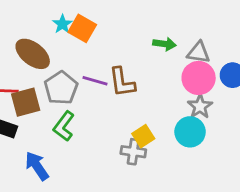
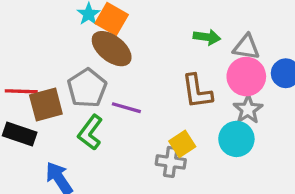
brown ellipse: (33, 54) -> (112, 49), moved
purple line: (95, 81) -> (126, 108), moved
brown L-shape: (122, 82) -> (197, 91), moved

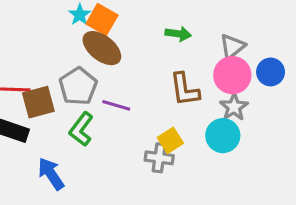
green arrow: (207, 37) -> (178, 34), moved
gray triangle: (246, 47) -> (232, 47), turned -48

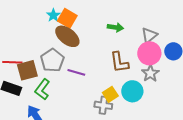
green L-shape: (81, 129) -> (42, 89), moved
cyan circle: (223, 136) -> (132, 91), moved

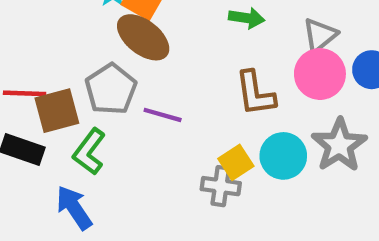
gray star: (150, 73) -> (339, 145), moved, size x1.4

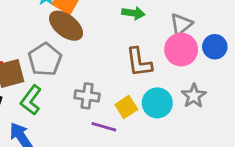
purple line: (163, 115) -> (104, 127), moved
gray star: (339, 145) -> (194, 96), size x0.7
gray cross: (221, 186) -> (87, 96), moved

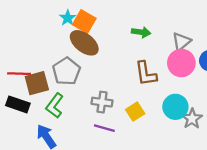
gray star: (194, 96) -> (192, 119), moved
cyan circle: (157, 103) -> (175, 107), moved
purple line: (104, 127) -> (104, 128), moved

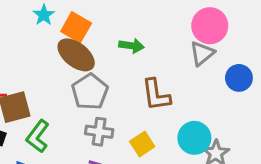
cyan star: (68, 18) -> (44, 15), moved
green arrow: (141, 32) -> (131, 46), moved
pink circle: (181, 63) -> (210, 26), moved
gray pentagon: (66, 71) -> (90, 92), moved

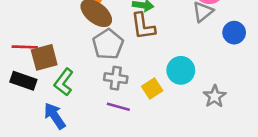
brown L-shape: (156, 95) -> (143, 26), moved
cyan circle: (194, 138) -> (181, 70), moved

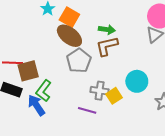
brown L-shape: (143, 26) -> (107, 46), turned 85
gray cross: (116, 78) -> (100, 91), moved
blue arrow: (55, 116) -> (36, 105), moved

